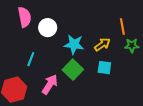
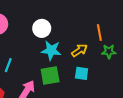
white circle: (48, 28) -> (42, 28), moved
green square: (73, 70) -> (50, 76), turned 36

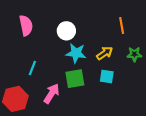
orange line: (99, 33) -> (122, 26), moved

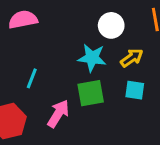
pink semicircle: (26, 26) -> (23, 20), turned -90
white circle: (66, 31) -> (111, 25), moved

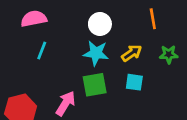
white circle: (111, 25) -> (100, 24), moved
cyan line: (32, 78) -> (42, 50), moved

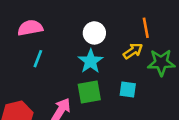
cyan star: (96, 53) -> (91, 61), turned 30
yellow arrow: (132, 53) -> (133, 51), moved
green star: (169, 54) -> (161, 63), size x1.5

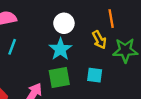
yellow arrow: (133, 51) -> (99, 40), turned 96

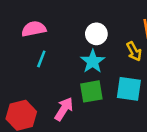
cyan square: (95, 75) -> (129, 89), size x1.5

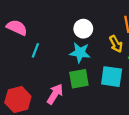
pink semicircle: (34, 29) -> (17, 28), moved, turned 36
cyan star: (93, 61) -> (80, 53), turned -30

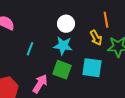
cyan line: (35, 50) -> (30, 49), moved
green square: (79, 79) -> (62, 70), turned 30

